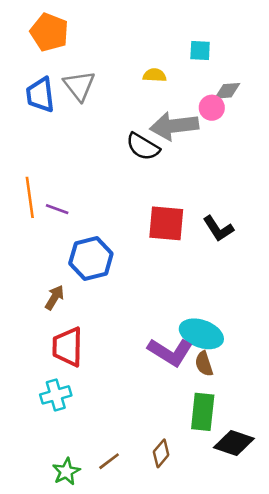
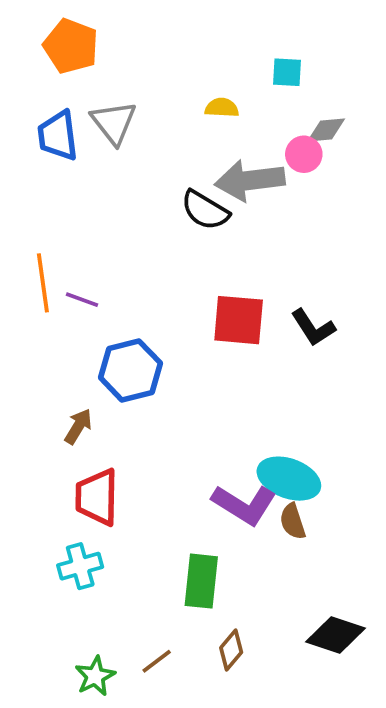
green rectangle: (203, 412) -> (201, 581), moved

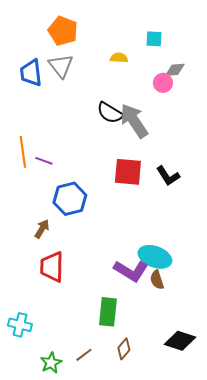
orange pentagon: (71, 46) -> (63, 31), moved
gray arrow: (250, 180) -> (134, 121), moved, turned 63
cyan cross: (80, 566) -> (20, 325), moved, turned 30

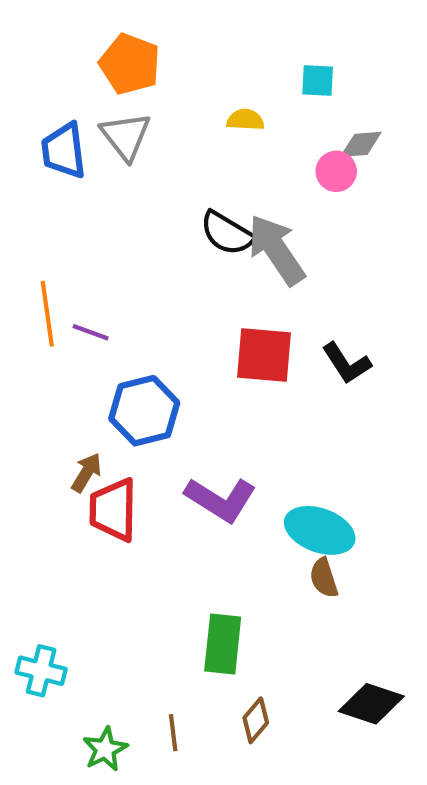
red trapezoid: (52, 267) -> (113, 510), moved
purple L-shape: (131, 271) -> (221, 499), moved
brown line: (84, 355) -> (173, 733), turned -60

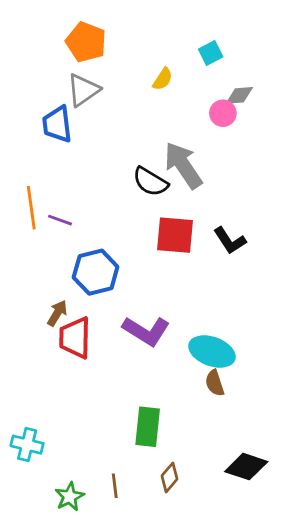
cyan square: (318, 80) -> (211, 53), turned -30
yellow semicircle: (245, 120) -> (163, 79), turned 120
gray triangle: (126, 136) -> (83, 90), turned 33
blue trapezoid: (64, 151) -> (57, 124), moved
black semicircle: (227, 233) -> (150, 182), moved

